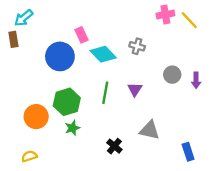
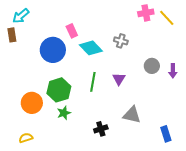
black cross: (114, 146) -> (101, 129), turned 32

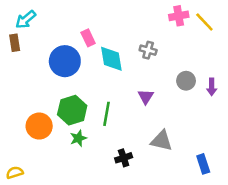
cyan diamond: (91, 48) -> (111, 59), turned 35
green line: (93, 82) -> (106, 114), moved
yellow semicircle: (26, 138) -> (15, 173), moved

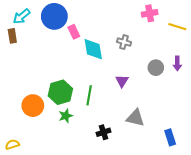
yellow line: (204, 22) -> (177, 27), moved, turned -30
blue circle: (65, 61) -> (54, 16), moved
purple arrow: (212, 87) -> (177, 64), moved

